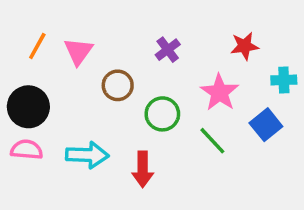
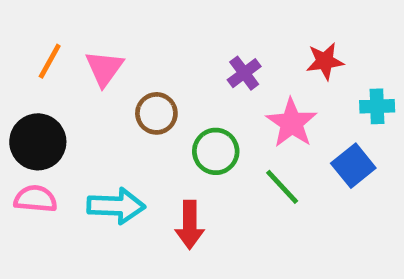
purple cross: (168, 50) -> (244, 73), moved

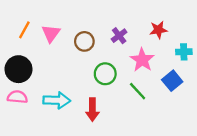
brown circle: (156, 113) -> (84, 41), moved

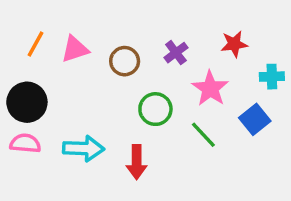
pink triangle: (51, 33) -> (75, 49), turned 36

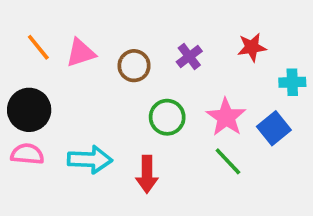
orange line: (36, 44) -> (38, 47), turned -68
pink star: (210, 89) -> (226, 117), moved
green line: (203, 135) -> (228, 161), moved

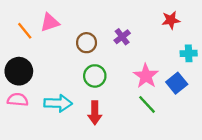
red star: (252, 47) -> (171, 20), moved
pink triangle: (81, 53) -> (50, 23), moved
green circle: (167, 117) -> (95, 76), moved

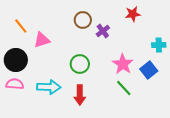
red star: (171, 20) -> (133, 14), moved
pink triangle: (50, 23) -> (42, 40), moved
brown circle: (87, 43) -> (83, 20), moved

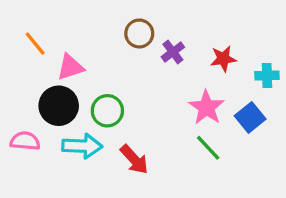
red star: (133, 14) -> (223, 59), moved
black circle: (16, 60) -> (59, 106), moved
green circle: (80, 64) -> (107, 111), moved
red arrow: (80, 95) -> (134, 159), turned -42

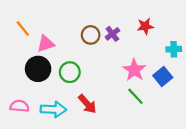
brown circle: (139, 33) -> (91, 35), moved
red star: (223, 59) -> (145, 26), moved
pink semicircle: (25, 141) -> (19, 106), moved
cyan arrow: (82, 146) -> (53, 109), moved

